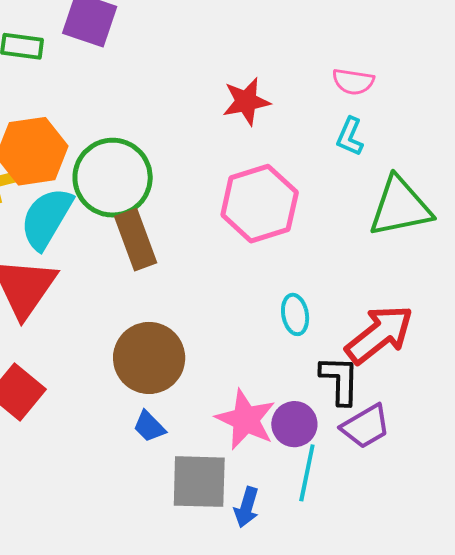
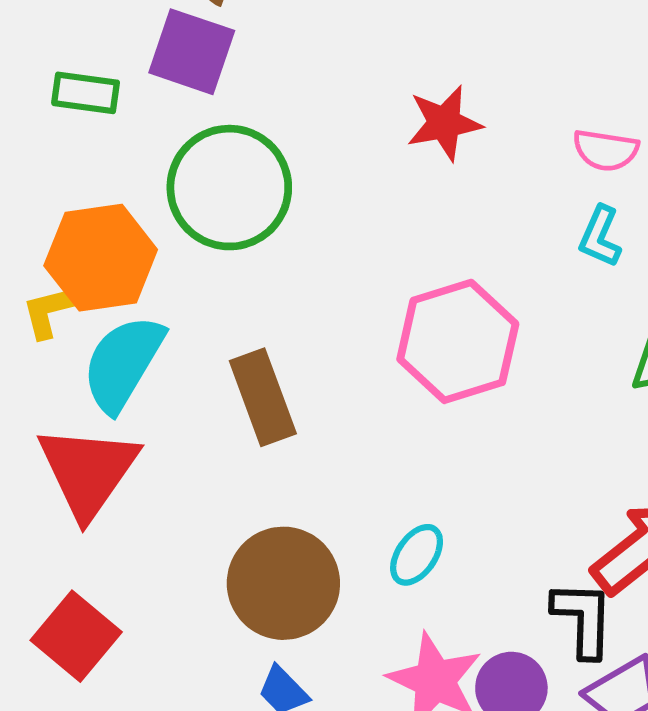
red star: (246, 101) -> (444, 123), moved
green circle: (113, 178) -> (229, 188), moved
cyan ellipse: (295, 314) -> (417, 555), moved, turned 45

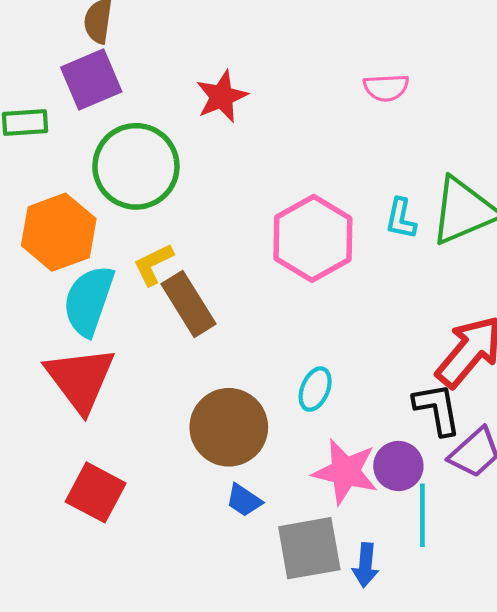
purple square: (192, 52) -> (91, 80), turned -30
red star: (444, 123) -> (222, 97), moved
cyan L-shape: (600, 237) -> (401, 219), moved
yellow L-shape: (52, 310) -> (153, 264), moved

